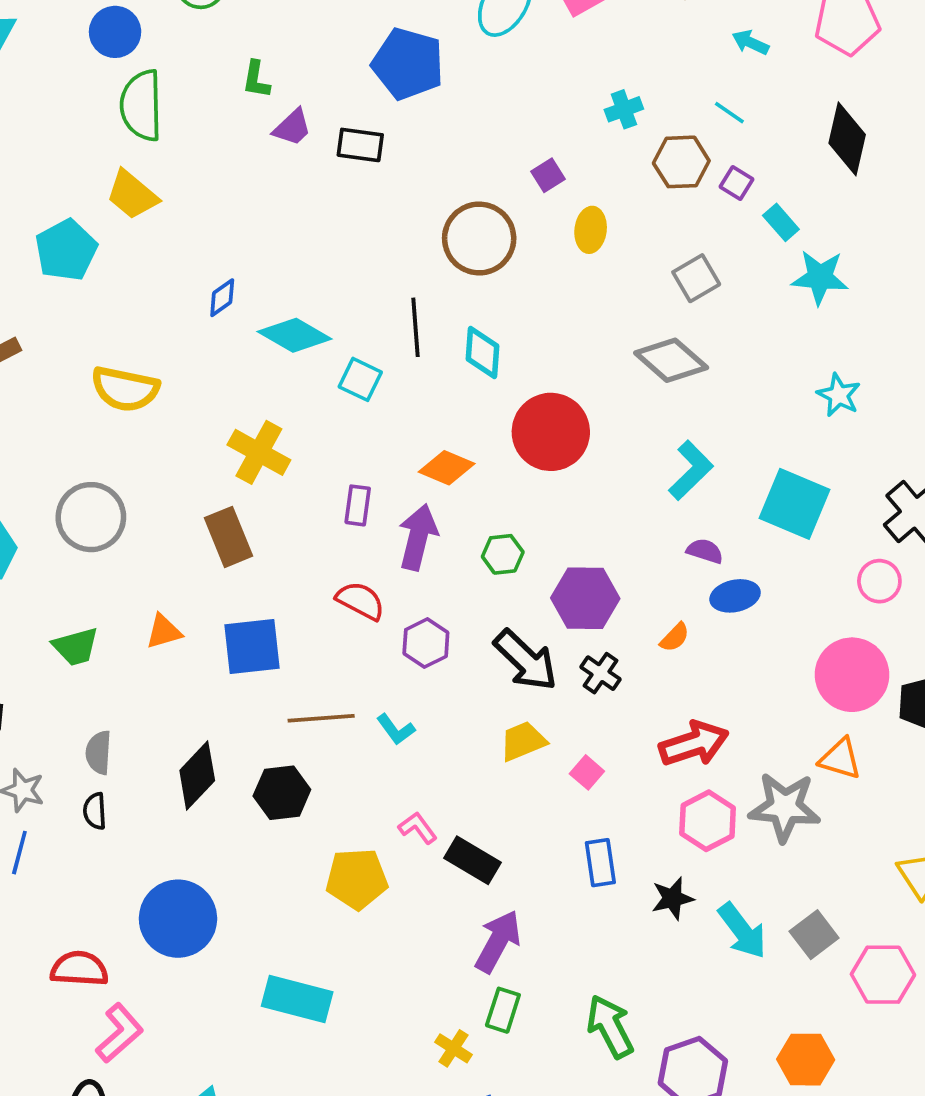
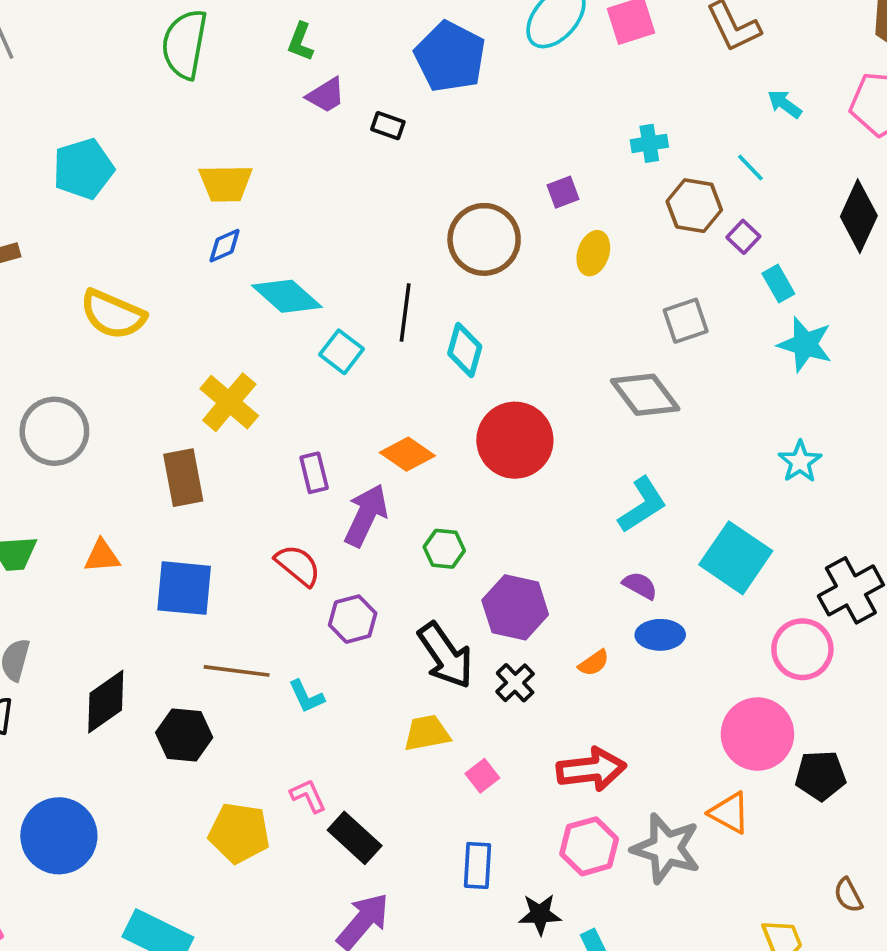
black rectangle: (360, 145) -> (388, 126), size x0.7
yellow trapezoid: (132, 195) -> (226, 183), moved, turned -52
purple rectangle: (358, 505) -> (314, 473), turned -33
pink circle: (879, 581) -> (802, 649), size x1.4

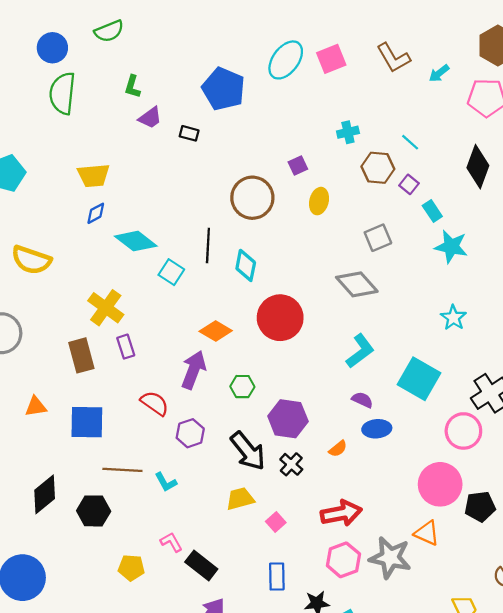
cyan arrow: (785, 104) -> (439, 73), moved, turned -70
purple rectangle: (314, 473) -> (126, 347), moved
yellow pentagon: (239, 833) -> (131, 568), size x0.7

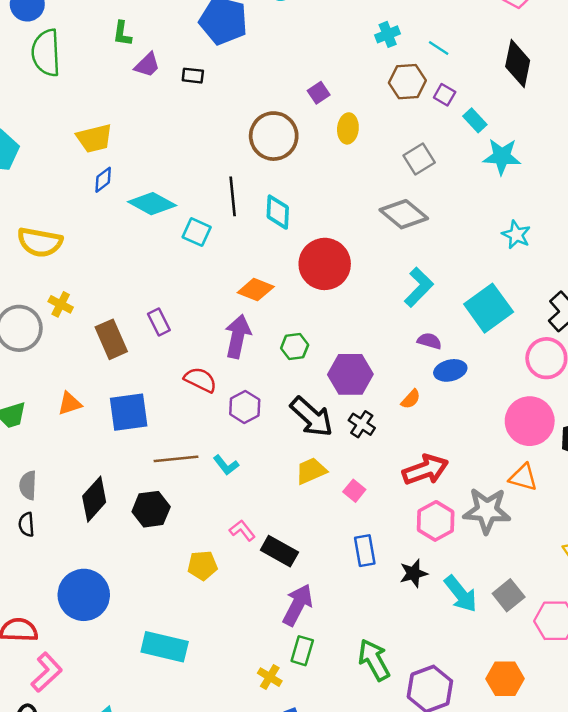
cyan cross: (348, 132) -> (388, 34), moved
yellow cross: (106, 308) -> (61, 304), moved, size x0.6
cyan square: (419, 379) -> (489, 308), turned 33

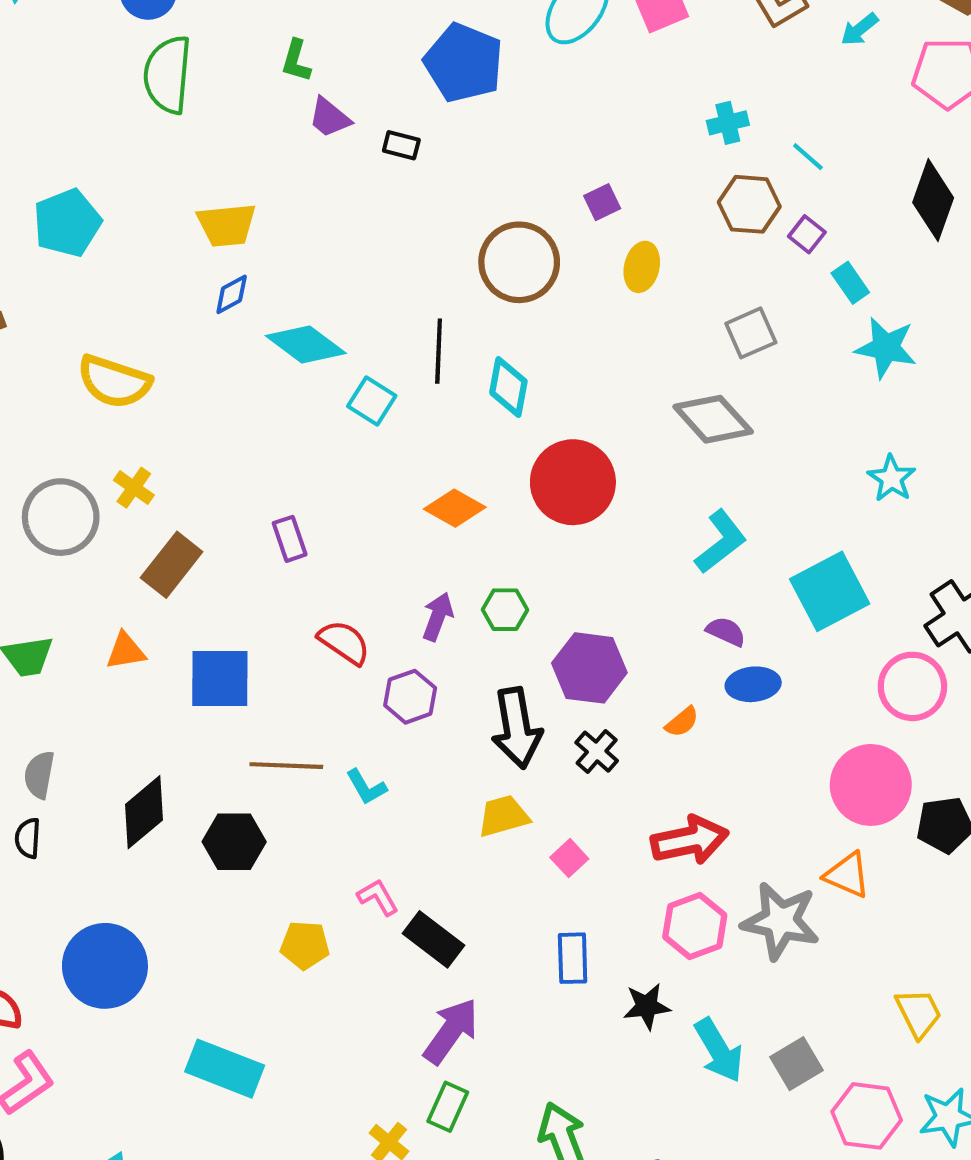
purple trapezoid: (147, 65) -> (329, 118), turned 76
purple arrow: (238, 336) -> (438, 617), moved, size x0.7
brown rectangle: (111, 339) -> (172, 565), moved, turned 54
black arrow: (312, 417) -> (517, 728), turned 30

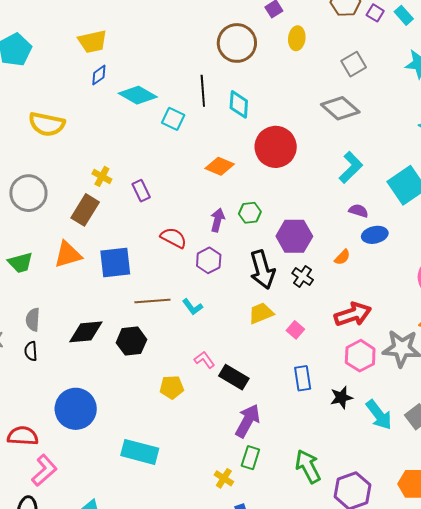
cyan rectangle: (850, 283) -> (404, 15), moved
yellow cross: (134, 488) -> (102, 176), moved
orange triangle: (126, 651) -> (68, 255), size x1.4
black diamond: (144, 812) -> (86, 332), turned 42

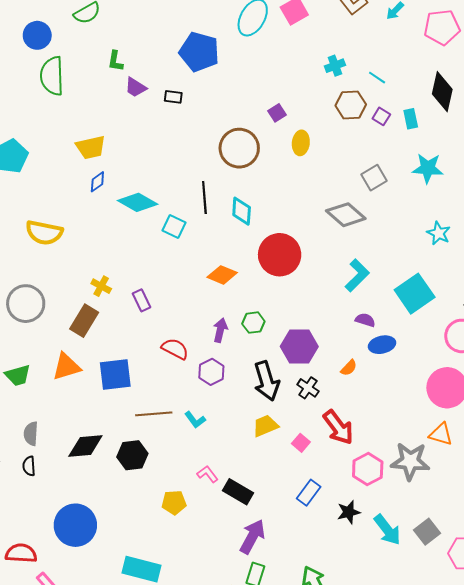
cyan rectangle: (404, 15) -> (411, 119), turned 30
gray square: (354, 64) -> (374, 178), moved
red arrow: (353, 314) -> (338, 427), moved, turned 72
blue rectangle: (303, 378) -> (309, 493), turned 45

